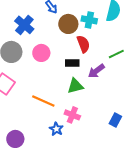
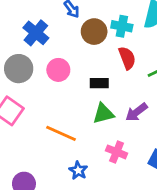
red semicircle: (83, 44) -> (127, 58), moved
purple arrow: (96, 71) -> (136, 112), moved
pink cross: (72, 115) -> (117, 152), moved

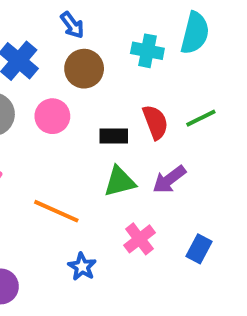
brown circle: (94, 32) -> (84, 69), moved
red semicircle: (127, 58) -> (155, 122), moved
pink cross: (117, 152) -> (139, 239), turned 30

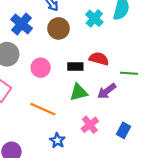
cyan cross: (147, 51) -> (94, 18), turned 30
pink circle: (52, 116) -> (41, 68), moved
green line: (201, 118) -> (129, 73), moved, turned 30
red semicircle: (155, 122) -> (99, 59), turned -54

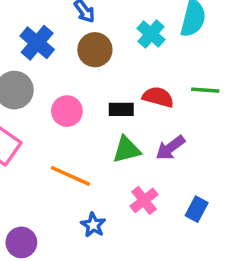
green line: (129, 73) -> (205, 90), moved

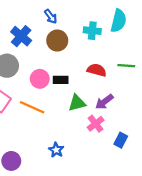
cyan cross: (151, 34) -> (92, 31), turned -35
black rectangle: (121, 109) -> (61, 80), moved
orange line: (70, 176) -> (32, 107), moved
pink cross: (144, 200) -> (96, 124), moved

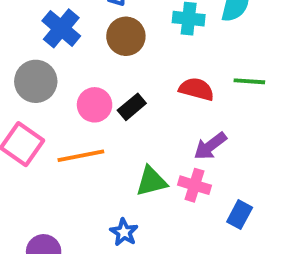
black rectangle: (61, 80) -> (132, 107), turned -40
green triangle: (77, 103) -> (151, 181), moved
orange line: (32, 107) -> (81, 156), turned -35
pink cross: (96, 124) -> (195, 185), turned -35

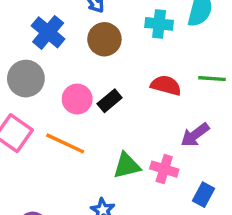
purple arrow: (210, 146) -> (195, 135), moved
orange line: (81, 156) -> (65, 143), turned 36

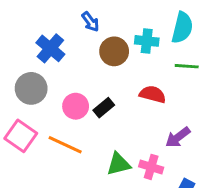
brown circle: (104, 39) -> (114, 51), moved
green line: (212, 79) -> (187, 66), moved

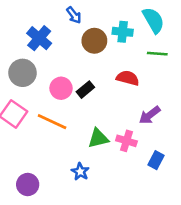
cyan semicircle: (182, 28) -> (153, 20), turned -44

